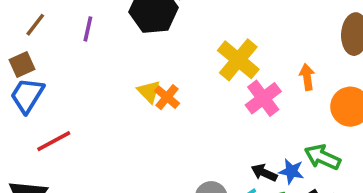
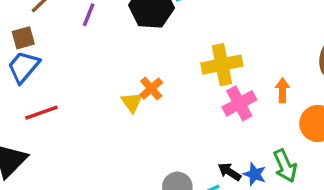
yellow cross: (238, 60) -> (222, 65), turned 30
yellow triangle: (149, 91) -> (132, 102), moved
green arrow: (322, 157) -> (285, 166), turned -148

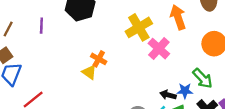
orange arrow: (282, 90) -> (178, 17), moved, size x1.5

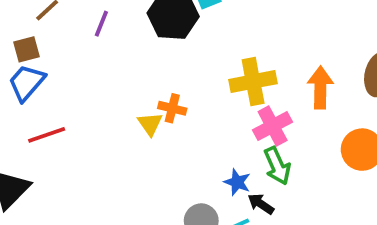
orange cross: (99, 59) -> (172, 108), turned -35
green arrow: (203, 78) -> (277, 166), moved
blue star: (185, 91) -> (237, 182), moved

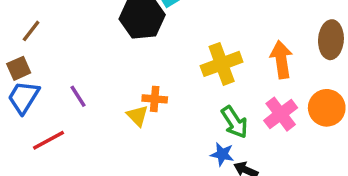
purple line: (101, 24) -> (78, 96), moved, turned -45
pink cross: (273, 126) -> (281, 114), moved
green arrow: (277, 166) -> (235, 122), moved

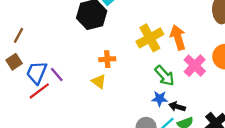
orange arrow: (281, 60) -> (178, 38), moved
blue trapezoid: (23, 97) -> (37, 73), moved
orange cross: (155, 99) -> (107, 59), moved
red line: (48, 140) -> (39, 91), moved

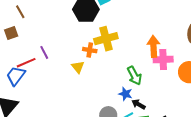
brown line: (19, 35) -> (20, 12), turned -72
yellow cross: (150, 38) -> (106, 39), moved
pink cross: (195, 66) -> (163, 59), moved, turned 30
blue trapezoid: (37, 73) -> (16, 76), moved

